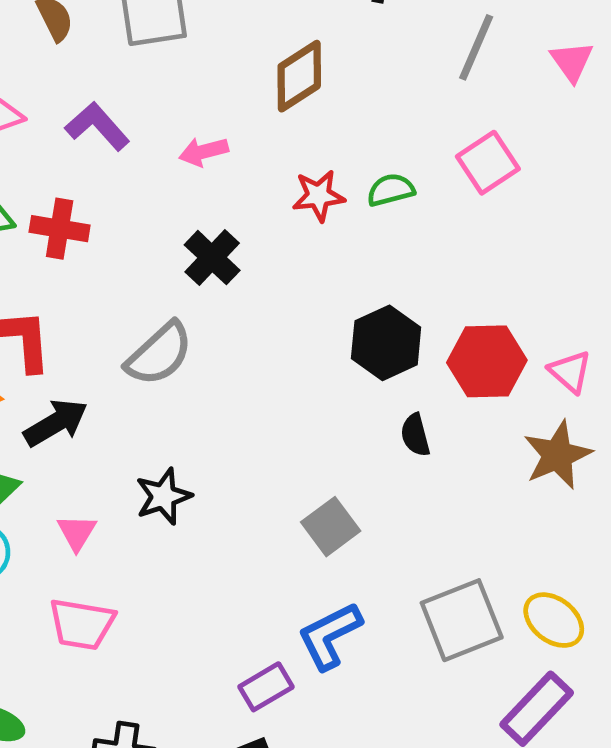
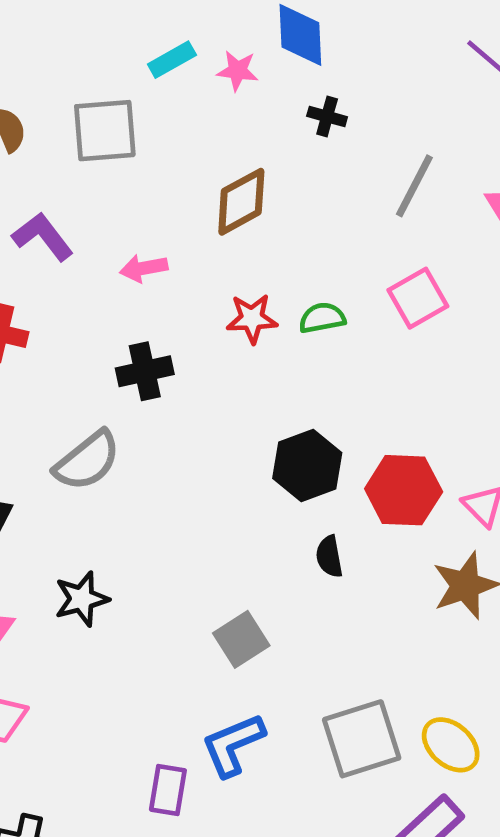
black cross: (212, 258) -> (145, 371), turned 30
purple rectangle: (266, 687) -> (168, 790), turned -54

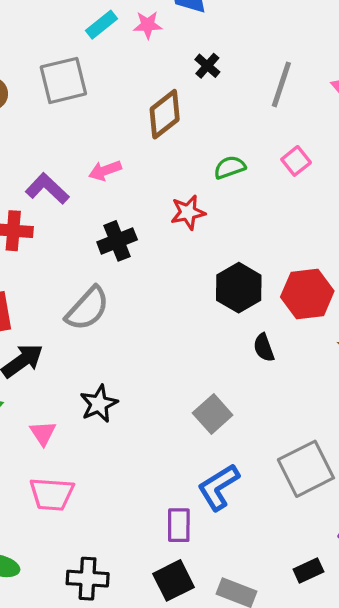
black cross: (327, 117) -> (207, 66), moved, turned 35
purple L-shape: (43, 237) -> (47, 189), moved
pink square: (418, 298) -> (296, 161), size x0.7
green semicircle: (322, 318) -> (230, 167), moved
red star: (252, 319) -> (188, 212), moved

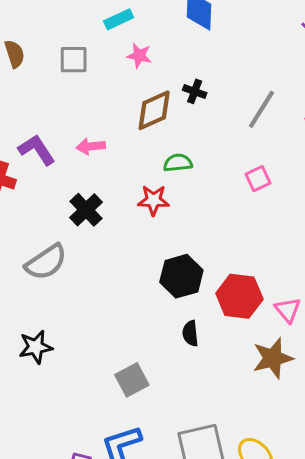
pink star: (148, 25) -> (139, 56), moved
black cross: (207, 66) -> (195, 91), moved, turned -35
gray square: (63, 80) -> (74, 60), size x0.7
green semicircle: (230, 167) -> (178, 163), moved
black cross: (117, 241) -> (86, 210), turned -36

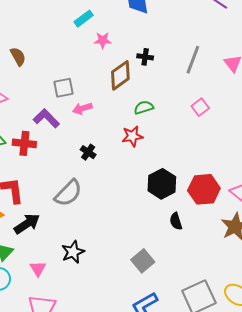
gray square: (74, 60) -> (63, 88), moved
black cross: (86, 210) -> (88, 152), size x0.7

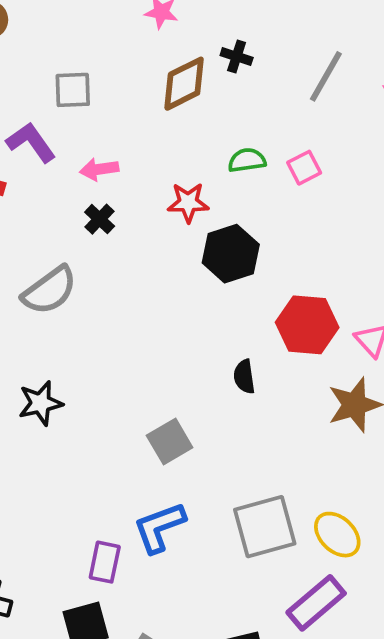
green semicircle: (144, 107) -> (247, 160), moved
pink square: (200, 107) -> (304, 168), moved
pink arrow: (82, 109) -> (99, 169), moved
black hexagon: (162, 184) -> (231, 254), moved

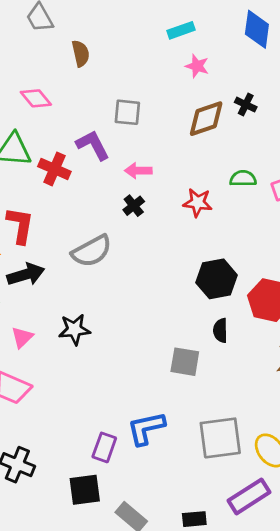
black hexagon: (231, 254) -> (217, 279), moved
gray square: (170, 441) -> (185, 362), moved, turned 32

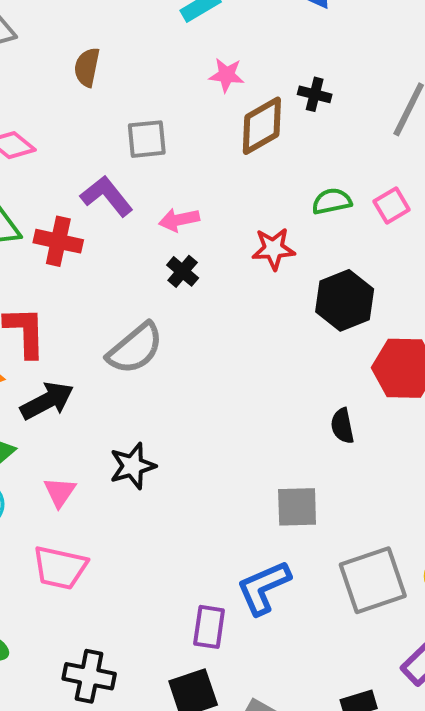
brown semicircle: (81, 53) -> (87, 67), moved, turned -145
pink star: (197, 66) -> (226, 75), moved
black hexagon: (217, 279) -> (345, 300), moved
gray square: (185, 362) -> (297, 507), moved

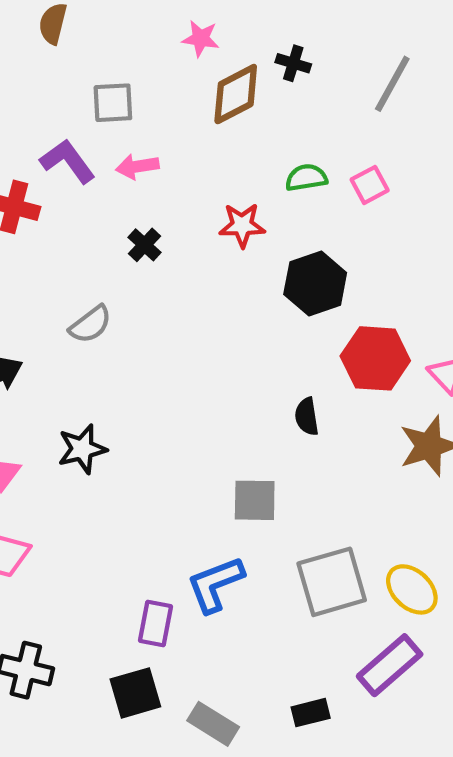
pink arrow: (179, 220) -> (137, 167), moved
gray semicircle: (135, 348) -> (90, 324), size x0.7

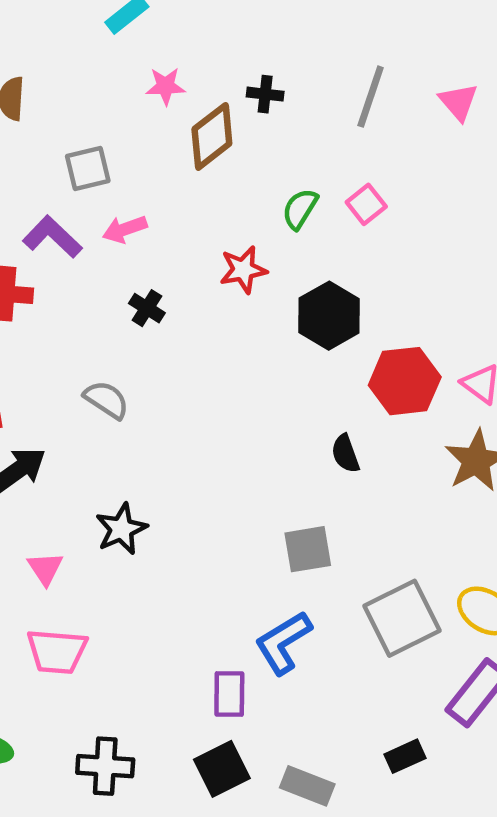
green semicircle: (306, 178) -> (300, 209), turned -39
gray semicircle: (90, 324) -> (106, 400), turned -99

